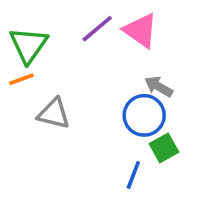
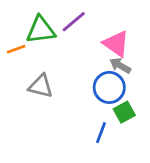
pink triangle: (141, 30) -> (116, 44), moved
green triangle: (29, 45) -> (41, 30), moved, turned 48
orange line: (21, 79) -> (16, 49), moved

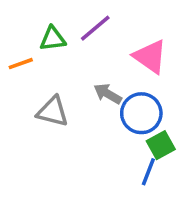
green triangle: (41, 30) -> (53, 39), size x0.7
gray arrow: (120, 66) -> (108, 94), moved
blue line: (101, 133) -> (148, 172), moved

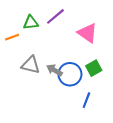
gray arrow: (108, 94) -> (54, 70), moved
blue circle: (141, 113) -> (70, 74), moved
green square: (161, 145) -> (94, 68), moved

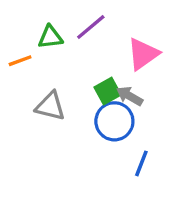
pink triangle: (87, 33) -> (143, 54), turned 50
green square: (94, 68) -> (108, 91), moved
gray arrow: (54, 70) -> (130, 96), moved

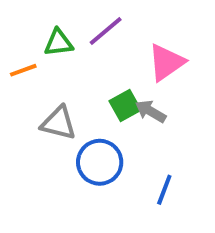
blue circle: (114, 121) -> (100, 162), moved

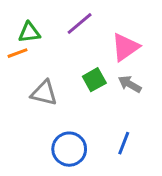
green triangle: (59, 43) -> (29, 32), moved
gray arrow: (151, 111) -> (130, 84), moved
blue circle: (100, 162) -> (69, 149), moved

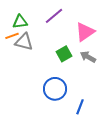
gray triangle: (44, 93) -> (24, 42), moved
blue line: (124, 143) -> (80, 107), moved
blue circle: (69, 149) -> (55, 89), moved

